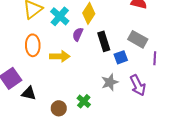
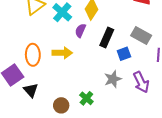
black rectangle: (104, 41) -> (107, 38), turned 42
orange ellipse: (33, 45) -> (33, 55), moved
black triangle: (29, 93) -> (31, 90), turned 35

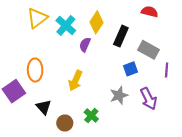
black rectangle: (107, 38) -> (121, 36), moved
yellow arrow: (62, 53) -> (75, 81), moved, turned 114
black triangle: (31, 90) -> (44, 107), moved

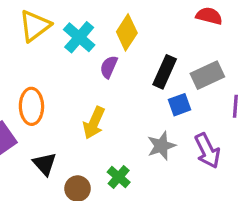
black rectangle: (121, 36) -> (165, 72), moved
gray rectangle: (149, 50) -> (207, 75), turned -54

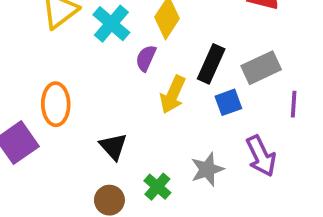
yellow arrow: (94, 123) -> (173, 95), moved
gray star: (161, 146) -> (207, 169), moved
black triangle: (45, 164) -> (113, 146), moved

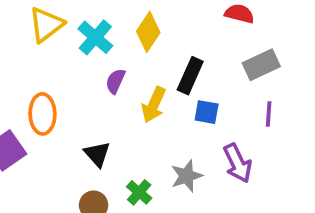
purple semicircle: (146, 58) -> (115, 81), moved
gray rectangle: (261, 68) -> (261, 65), moved
blue square: (228, 102) -> (207, 112), turned 30

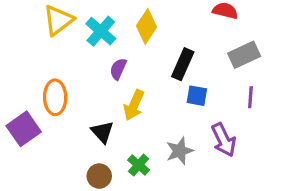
yellow arrow: (154, 105) -> (134, 105), moved

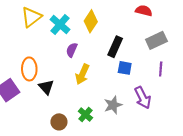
black triangle: (102, 132) -> (46, 87), moved

